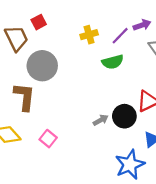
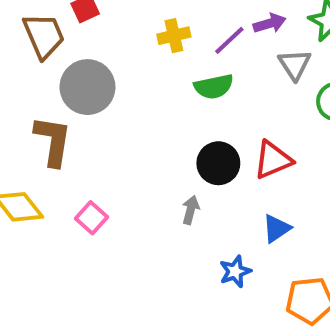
black circle: (124, 116) -> (218, 163), moved
gray arrow: (101, 120) -> (191, 210), moved, turned -48
blue star: (130, 164) -> (235, 271), size x0.6

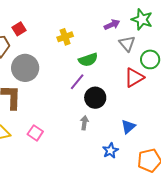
purple line: (229, 40) -> (77, 82), moved
red triangle: (273, 160) -> (134, 78), moved

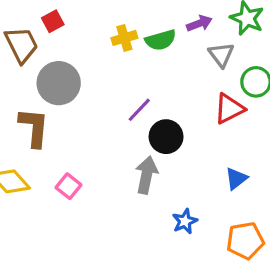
green semicircle: (88, 60) -> (161, 40), moved
gray arrow: (84, 123) -> (146, 175), size x1.6
blue triangle: (128, 127) -> (236, 179), moved

